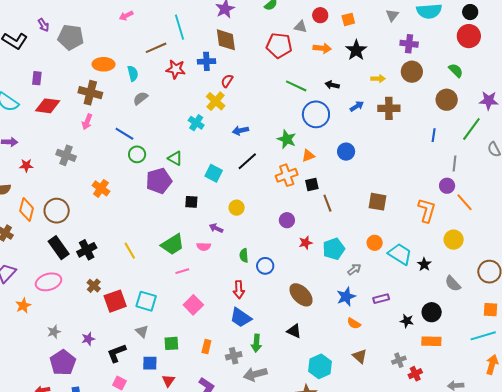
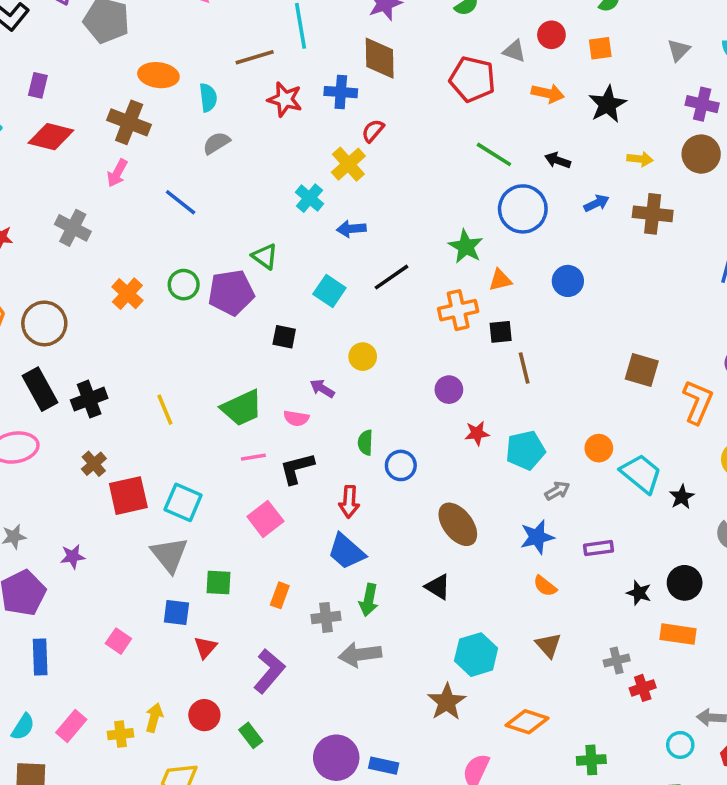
blue arrow: (240, 130) -> (351, 229), moved
green circle: (137, 154) -> (184, 285), moved
brown square: (377, 202) -> (642, 370), moved
gray triangle: (142, 331) -> (169, 555), size x1.6
black L-shape: (117, 353) -> (297, 468), moved

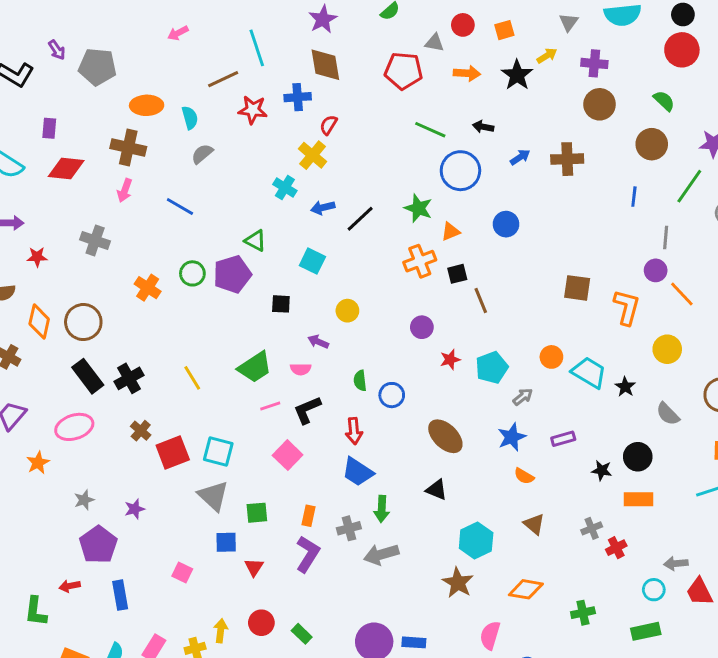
yellow arrow: (640, 159) -> (547, 56), moved, turned -30
black line: (391, 277) -> (360, 219), moved
purple L-shape: (269, 671) -> (308, 554), moved

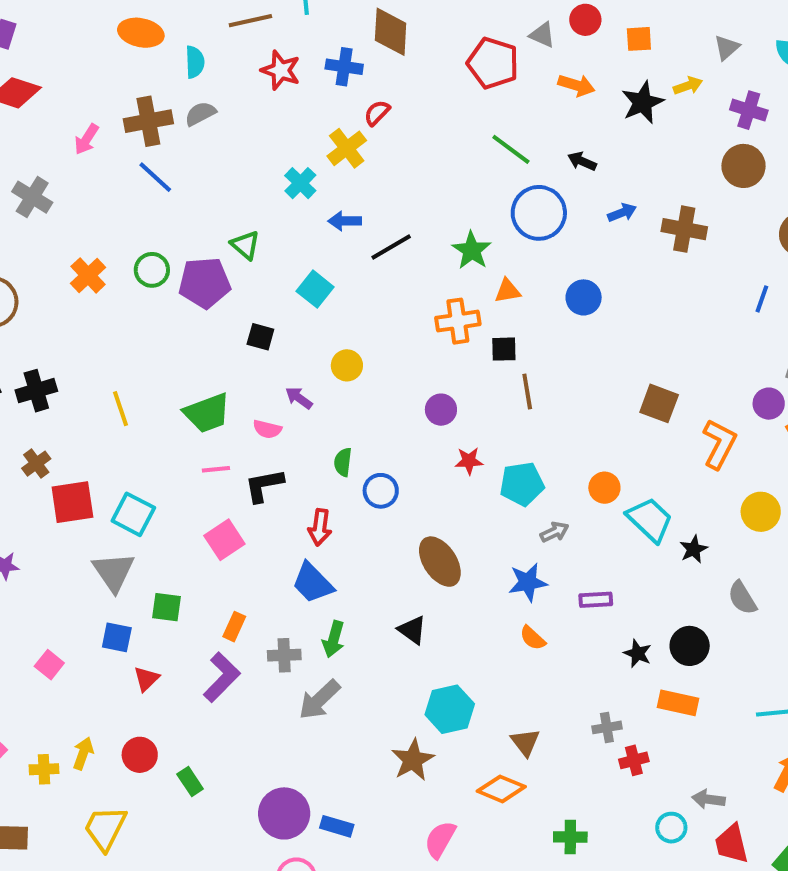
brown cross: (128, 147) -> (148, 121), moved, turned -36
brown triangle: (534, 524) -> (525, 742), moved
gray arrow: (381, 554) -> (319, 700), turned -40

